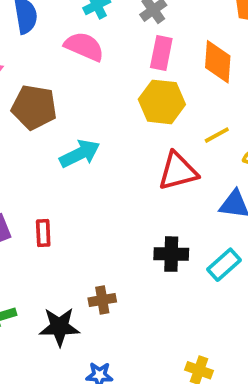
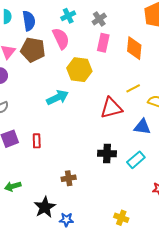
pink semicircle: (84, 46) -> (61, 39), turned 40
yellow hexagon: (162, 102) -> (79, 70), moved
brown pentagon: (34, 107) -> (33, 50), moved
black star: (59, 327) -> (45, 207), moved, turned -30

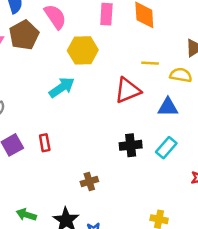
brown pentagon: (33, 50) -> (24, 35), turned -30
yellow line: (133, 88) -> (150, 63), turned 40
green arrow: (13, 186) -> (26, 215), moved, turned 42

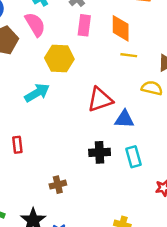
yellow line: (150, 63) -> (129, 55), moved
blue triangle: (168, 107) -> (124, 119), moved
cyan rectangle: (166, 148) -> (134, 157), turned -60

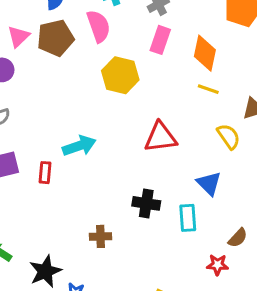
yellow semicircle: (152, 88) -> (229, 136), turned 30
cyan arrow: (37, 93) -> (79, 146), moved
blue triangle: (124, 119) -> (209, 183), moved, turned 30
brown cross: (58, 185) -> (101, 236), moved

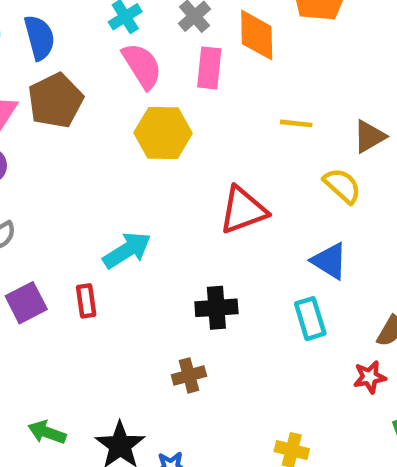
pink semicircle: (99, 26) -> (142, 66), moved
orange diamond: (205, 53) -> (257, 35), moved
black cross: (146, 203) -> (216, 308), moved

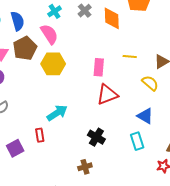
pink semicircle: (142, 66) -> (49, 34), moved
pink rectangle: (209, 68) -> (99, 67), moved
yellow hexagon: (163, 133) -> (53, 64), moved
purple square: (26, 303) -> (15, 148), moved
black cross: (216, 308) -> (96, 137), turned 36

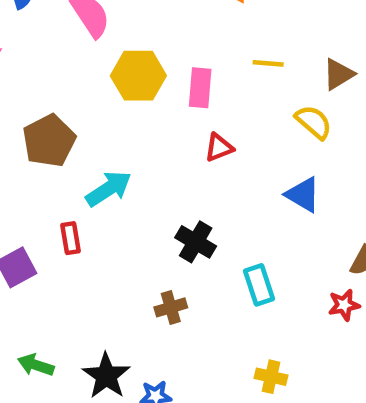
brown pentagon: (25, 48) -> (49, 141), moved
yellow hexagon: (53, 64) -> (138, 76), moved
red triangle: (107, 94) -> (219, 148), size x0.6
cyan rectangle: (137, 141) -> (259, 285), moved

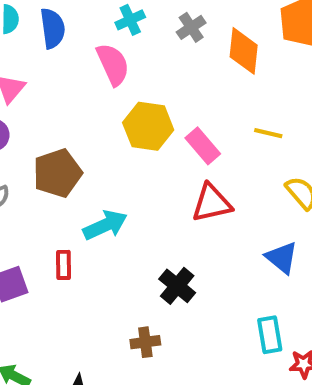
pink rectangle: (200, 88) -> (203, 146), turned -54
red triangle: (219, 148) -> (212, 203), size x1.5
cyan rectangle: (259, 285) -> (270, 335), moved

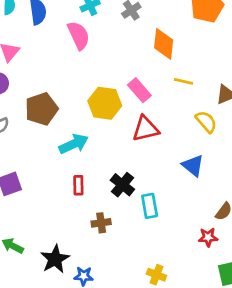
orange diamond: (244, 51) -> (164, 44), moved
yellow hexagon: (148, 126) -> (105, 103), moved
red rectangle: (64, 265) -> (78, 185), moved
cyan rectangle: (270, 335) -> (150, 206), moved

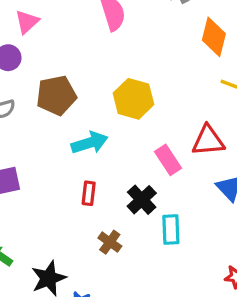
pink rectangle: (139, 90) -> (168, 160), moved
red triangle: (146, 129) -> (208, 141), moved
brown cross: (101, 223) -> (110, 242), turned 36

